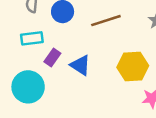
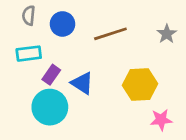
cyan circle: (28, 87) -> (50, 107), moved

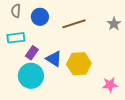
yellow hexagon: (140, 85) -> (79, 64), moved

